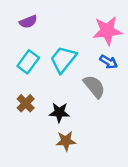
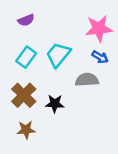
gray semicircle: (94, 86) -> (87, 80), turned -55
brown cross: (26, 103) -> (24, 95), size x1.5
brown star: (66, 141) -> (26, 130), moved

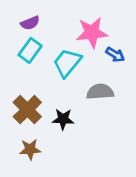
pink star: (99, 28) -> (92, 33), moved
cyan rectangle: (26, 57) -> (30, 50), moved
blue arrow: (100, 57) -> (115, 55), moved

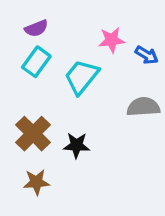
pink star: (92, 33) -> (112, 40), size x0.7
blue arrow: (115, 55) -> (147, 55), moved
gray semicircle: (100, 92) -> (143, 107), moved

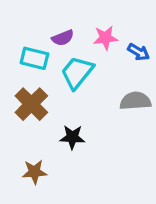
purple semicircle: (36, 28) -> (63, 38), moved
cyan rectangle: (36, 62) -> (34, 58), turned 68
brown cross: (33, 134) -> (31, 104), moved

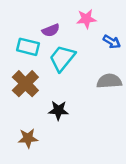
pink star: (105, 38) -> (86, 19), moved

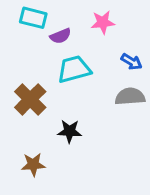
blue arrow: (112, 42) -> (132, 62), moved
cyan rectangle: (28, 47) -> (33, 18), moved
cyan trapezoid: (62, 58) -> (74, 69), turned 36

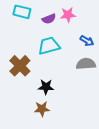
purple semicircle: (60, 36) -> (49, 19), moved
brown star: (33, 165) -> (42, 109), moved

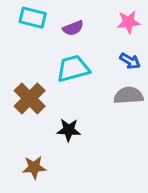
pink star: (68, 15) -> (128, 22), moved
brown star: (42, 109) -> (34, 167), moved

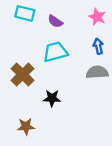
pink star: (128, 22) -> (97, 17), turned 30
purple semicircle: (73, 28) -> (55, 21), turned 56
blue arrow: (130, 61) -> (98, 46), turned -133

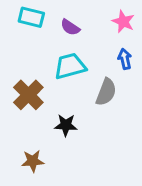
gray semicircle: (97, 72) -> (106, 92), moved, turned 115

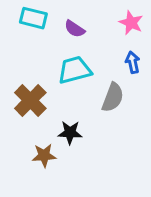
brown star: (33, 161) -> (44, 155), moved

